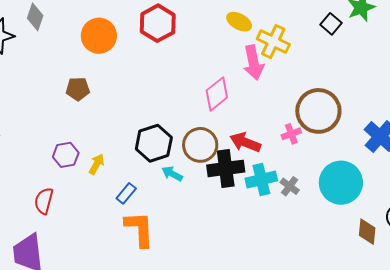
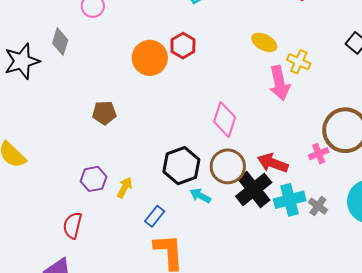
red hexagon: (158, 23) -> (183, 46), size x0.7
orange circle: (99, 36) -> (150, 58), moved
yellow cross: (273, 42) -> (299, 62), size x0.7
pink diamond: (217, 94) -> (225, 119), moved, turned -32
black cross: (226, 168) -> (254, 189), turned -30

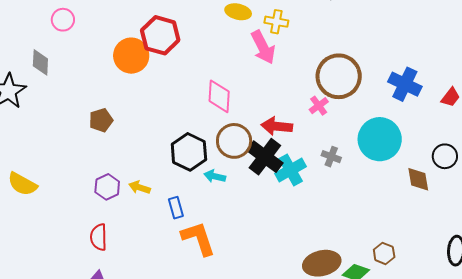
red hexagon: (183, 46) -> (160, 35), size x1.5
yellow arrow: (125, 188) -> (139, 187), turned -85
cyan cross: (290, 200) -> (290, 170), moved
blue rectangle: (155, 216) -> (176, 208), turned -40

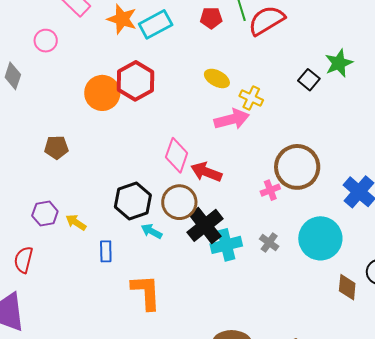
pink arrow: (263, 47) -> (232, 119), turned -92
red arrow: (277, 126) -> (206, 172), moved
orange L-shape: (198, 238) -> (146, 292), moved

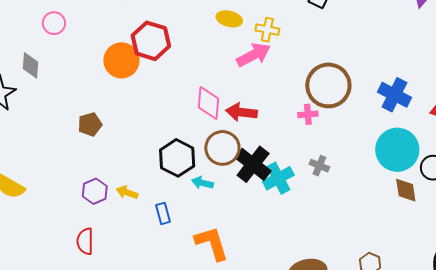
pink cross: (270, 190) -> (308, 114), turned 30
cyan circle: (320, 238) -> (397, 150), moved

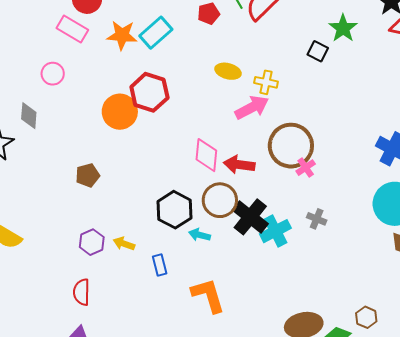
brown circle: (328, 85) -> (291, 146), moved
pink cross: (308, 114) -> (306, 168), turned -30

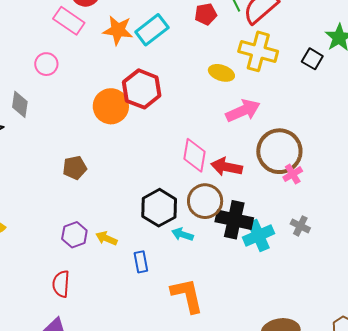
yellow cross: (266, 82) -> (258, 51), moved, size x1.6
black cross: (250, 217) -> (234, 220), turned -30

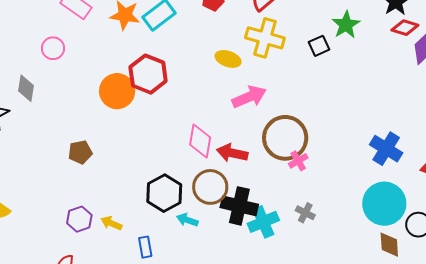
black square: (312, 59) -> (319, 46), turned 35

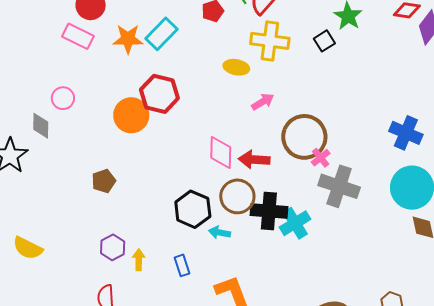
pink circle: (53, 48) -> (63, 98), moved
pink arrow: (249, 97) -> (263, 102), size x0.7
gray cross: (305, 213) -> (339, 186), moved, size x2.0
yellow arrow: (111, 223) -> (139, 260), moved, turned 75

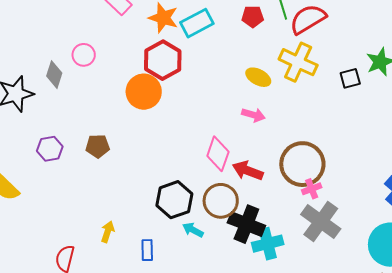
red hexagon: (159, 94) -> (163, 60), moved
pink arrow: (263, 102) -> (253, 115), moved, turned 30
purple hexagon: (113, 247) -> (50, 149), moved

